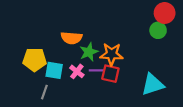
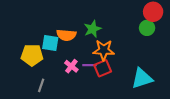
green star: (89, 52) -> (93, 29), moved
cyan square: (54, 70) -> (50, 43), moved
red square: (110, 74) -> (103, 68), turned -36

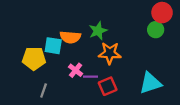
purple line: (90, 65) -> (91, 77), moved
red square: (103, 68) -> (108, 86), moved

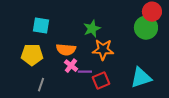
green circle: (156, 30) -> (146, 28), size x1.5
orange semicircle: (70, 37) -> (66, 50), moved
cyan square: (53, 46) -> (41, 26), moved

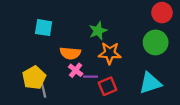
green circle: (146, 28) -> (156, 42), moved
yellow pentagon: (32, 55) -> (34, 78), moved, turned -30
gray line: (41, 85) -> (44, 90), turned -32

